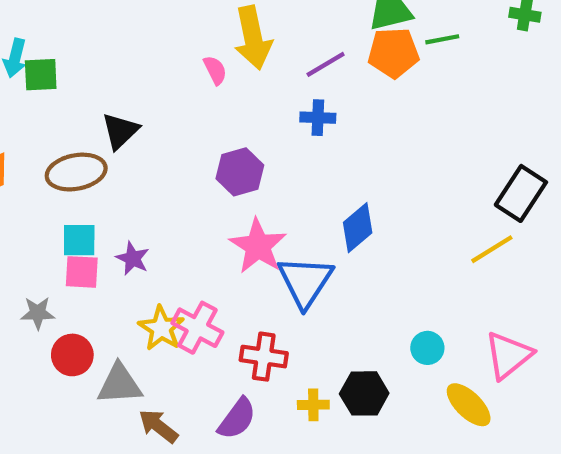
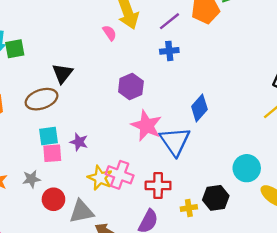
cyan circle: (427, 348) -> (247, 168), size x1.5

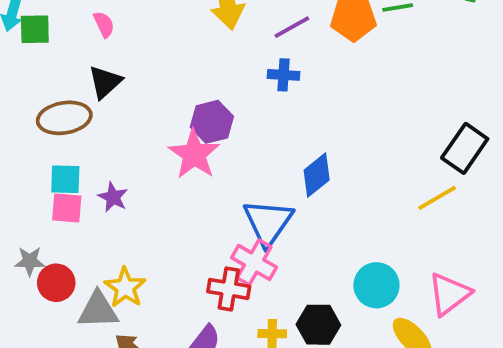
pink semicircle: (110, 33) -> (104, 24), moved
pink star: (146, 126) -> (194, 154), moved
pink cross: (120, 175) -> (254, 262), moved
yellow star: (100, 178) -> (125, 288), moved
gray star: (31, 179) -> (30, 261), moved

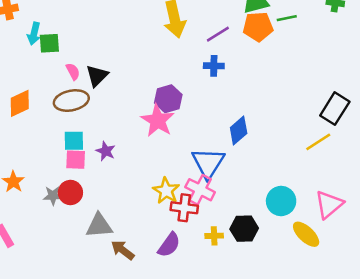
pink semicircle: (104, 24) -> (73, 71), moved
red circle: (56, 283) -> (70, 193), moved
yellow star: (125, 288) -> (166, 191), moved

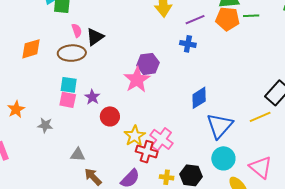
blue triangle: (208, 163) -> (220, 126), moved
red circle: (70, 193) -> (110, 116), moved
pink triangle: (329, 205) -> (261, 167), turned -50
gray triangle: (99, 226) -> (78, 155), size x0.7

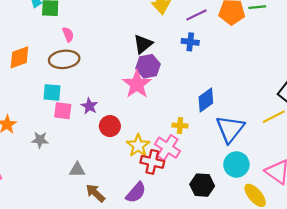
black triangle: (95, 37) -> (143, 44), moved
cyan square: (69, 85) -> (52, 92), moved
yellow cross: (167, 177) -> (180, 126), moved

